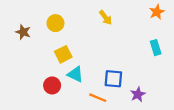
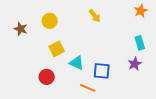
cyan triangle: (75, 74) -> (77, 63), moved
purple star: (138, 94) -> (135, 64), moved

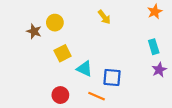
brown star: (21, 29) -> (34, 31), moved
purple star: (135, 64) -> (159, 70), moved
red circle: (47, 77) -> (60, 95), moved

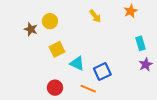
orange star: (155, 12) -> (131, 11), moved
blue square: (112, 77) -> (102, 72), turned -30

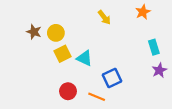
yellow circle: (50, 21) -> (56, 33), moved
cyan triangle: (77, 63) -> (85, 58), moved
red circle: (55, 88) -> (68, 91), moved

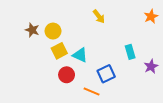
orange star: (143, 12) -> (151, 16), moved
cyan rectangle: (154, 47) -> (130, 52), moved
red circle: (68, 91) -> (67, 75), moved

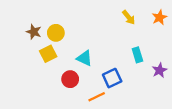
yellow arrow: (99, 16) -> (129, 17), moved
yellow square: (59, 51) -> (48, 54), moved
orange line: (92, 91) -> (97, 97), turned -49

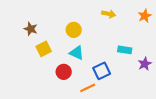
yellow arrow: (129, 17) -> (109, 14), moved, turned -40
yellow circle: (56, 33) -> (74, 30), moved
cyan rectangle: (137, 55) -> (125, 50), turned -64

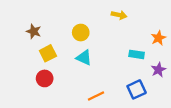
orange star: (145, 16) -> (158, 38), moved
blue square: (102, 71) -> (137, 89), moved
red circle: (64, 72) -> (45, 78), moved

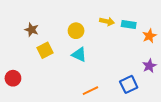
yellow arrow: (119, 15) -> (107, 21), moved
cyan rectangle: (137, 54) -> (129, 25), moved
red circle: (45, 78) -> (13, 78), moved

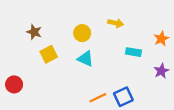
cyan rectangle: (129, 25) -> (133, 52), moved
blue square: (129, 84) -> (123, 97), moved

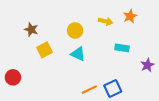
orange star: (161, 39) -> (130, 16), moved

